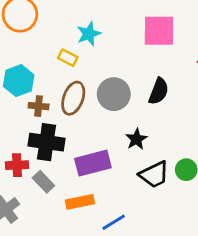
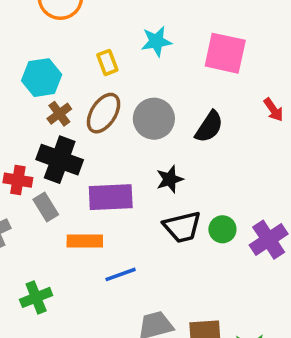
cyan star: (89, 34) -> (156, 41), moved
yellow rectangle: (68, 58) -> (107, 62), turned 30
brown cross: (39, 106) -> (59, 114), turned 36

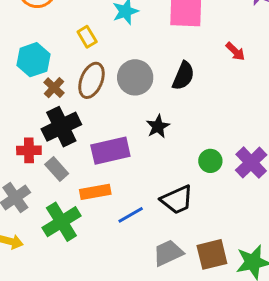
black cross: (60, 160) -> (61, 127), turned -36
black trapezoid: (182, 227) -> (177, 200), moved
green cross: (36, 297) -> (61, 222), moved, size x1.4

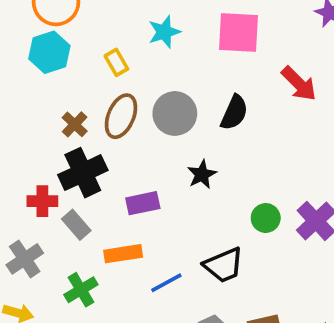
red arrow: (235, 51) -> (299, 84), size x1.5
cyan hexagon: (33, 60) -> (49, 52), moved
purple rectangle: (110, 151) -> (143, 203), size x0.7
green cross: (61, 222) -> (81, 290), size x0.7

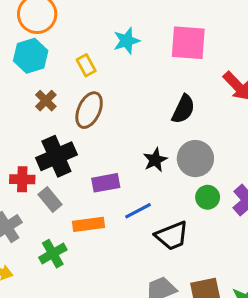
gray circle: (175, 113) -> (195, 159), moved
brown cross: (75, 124) -> (46, 101), moved
blue line: (166, 283) -> (138, 211), moved

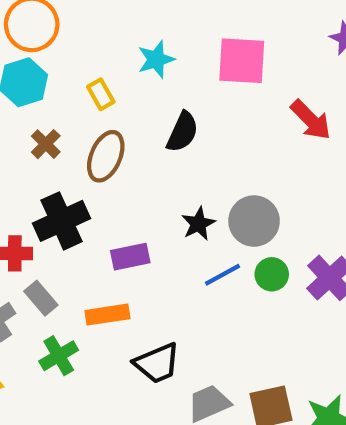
black semicircle: (183, 109) -> (183, 132), moved
gray rectangle: (50, 199) -> (41, 298), moved
blue line: (138, 211) -> (223, 275), moved
black trapezoid: (172, 236) -> (157, 363), moved

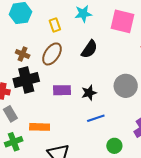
brown cross: (46, 144) -> (23, 54), moved, turned -32
gray circle: (254, 221) -> (126, 86), moved
purple rectangle: (130, 257) -> (62, 90), moved
green circle: (272, 274) -> (114, 146), moved

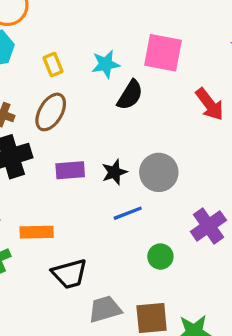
cyan star: (83, 14) -> (106, 64), moved
black semicircle: (89, 49) -> (130, 95), moved
gray circle: (126, 86) -> (159, 172), moved

